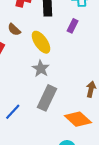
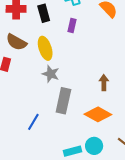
brown semicircle: (14, 30) -> (16, 42), size x1.5
yellow ellipse: (41, 42) -> (45, 48), turned 30

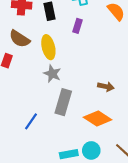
brown arrow: (104, 83) -> (106, 87), turned 98

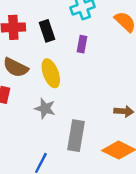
gray star: (52, 74) -> (45, 108), moved

